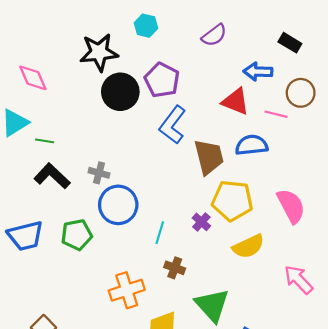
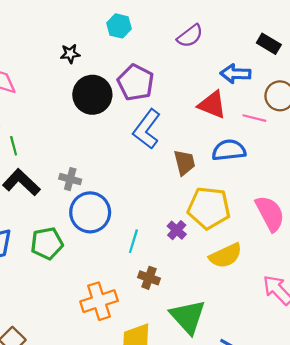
black star: (99, 52) -> (70, 54), size x0.5
green line: (45, 141) -> (14, 146), turned 66
brown trapezoid: (209, 157) -> (184, 162), size x0.7

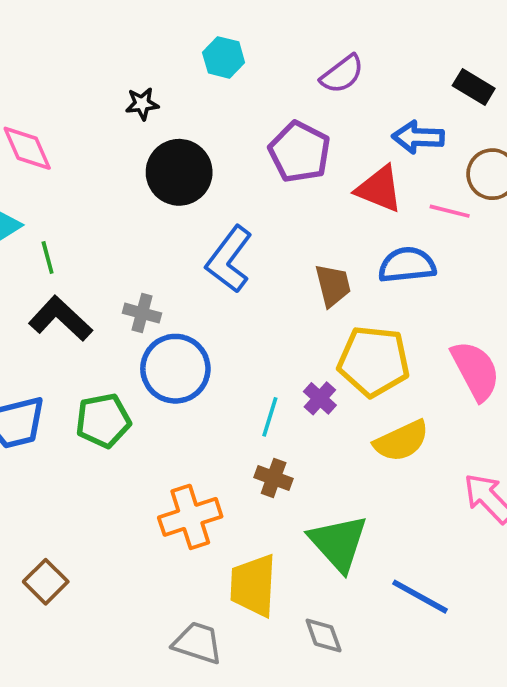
purple pentagon: (136, 83) -> (300, 152), moved
blue L-shape: (147, 129) -> (229, 259), moved
cyan line: (133, 241) -> (270, 417), moved

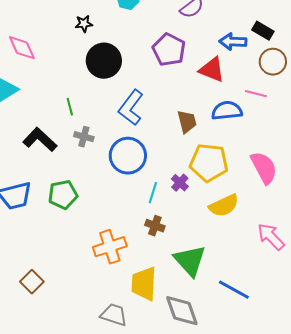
black rectangle: (474, 87) -> (263, 31), moved
pink line: (450, 211) -> (256, 94), moved
green line: (48, 258) -> (70, 107), moved
blue circle: (175, 369) -> (128, 156), moved
gray diamond: (324, 635) -> (182, 311), size x1.6

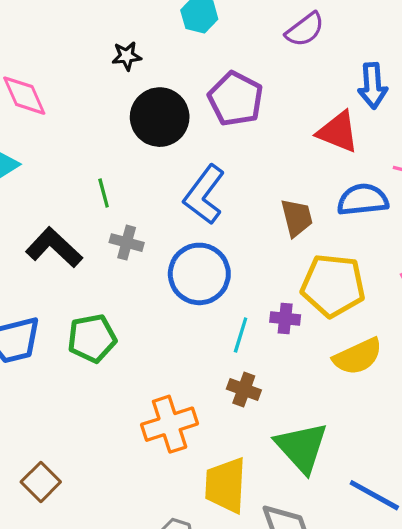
blue arrow: (233, 42) -> (373, 86), turned -96
purple pentagon: (169, 50) -> (236, 99), moved
purple cross: (180, 183) -> (285, 318), turned -36

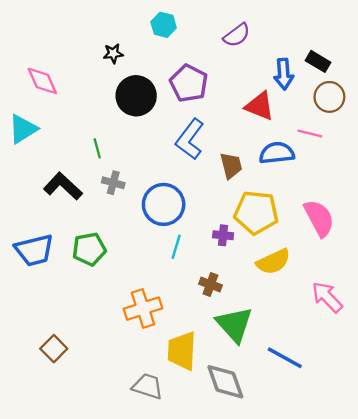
blue L-shape: (204, 195) -> (190, 139), moved
cyan line: (241, 335) -> (176, 247), moved
brown cross: (244, 389) -> (210, 284), moved

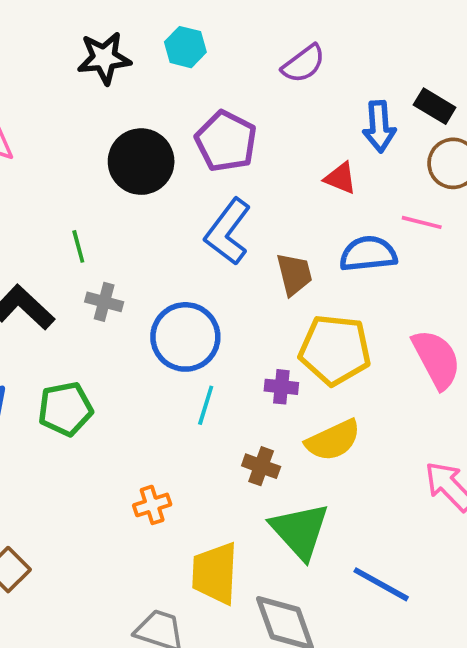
black star: (113, 53) -> (104, 58), moved, size x1.6
red triangle: (260, 106) -> (340, 178), size x0.7
yellow semicircle: (273, 262) -> (333, 440), moved
orange cross: (143, 309) -> (152, 505), size x0.6

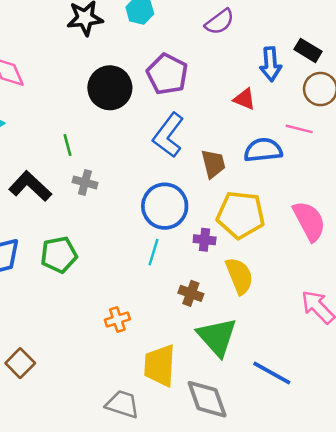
blue circle: (185, 337) -> (165, 206), moved
yellow semicircle: (333, 440) -> (239, 276), turned -87

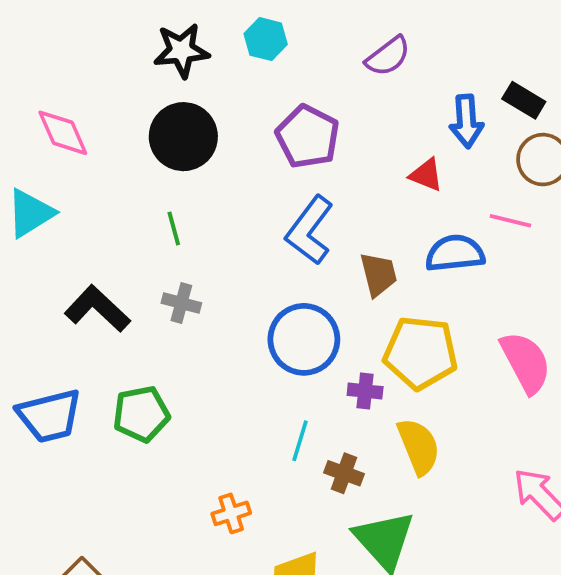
black circle: (110, 88) -> (183, 137), moved
green line: (68, 145) -> (174, 228), moved
cyan line: (153, 252) -> (300, 441), moved

